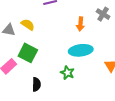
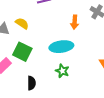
cyan ellipse: (81, 50) -> (61, 47), moved

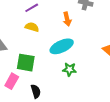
yellow semicircle: (22, 23) -> (32, 27), moved
black semicircle: (31, 83) -> (36, 91), moved

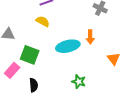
orange arrow: (67, 19) -> (90, 37), moved
green star: (70, 69) -> (79, 82), moved

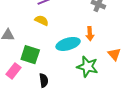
green star: (79, 82) -> (87, 67), moved, size x1.5
black semicircle: (34, 85) -> (44, 80), moved

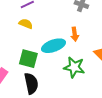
green square: (30, 55) -> (28, 59), moved
black semicircle: (44, 80) -> (31, 83), size x1.5

